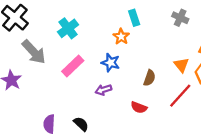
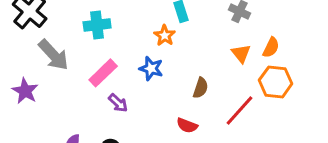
cyan cross: (68, 28) -> (97, 25), turned 30
orange triangle: (181, 65) -> (241, 53), moved
purple arrow: (103, 90) -> (118, 103), moved, turned -119

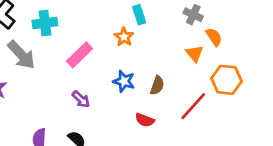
cyan cross: (97, 25) -> (45, 23), moved
orange semicircle: (271, 47) -> (214, 37), moved, turned -60
blue star: (151, 68) -> (124, 81), moved
pink rectangle: (103, 73) -> (80, 55), moved

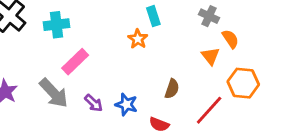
gray arrow: (21, 55) -> (54, 93), moved
pink rectangle: (80, 55) -> (75, 62), moved
blue star: (124, 81) -> (126, 104), moved

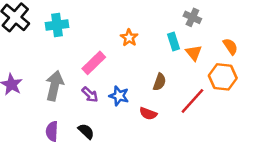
cyan rectangle: (153, 16) -> (173, 41), moved
orange semicircle: (230, 39) -> (230, 46), moved
pink rectangle: (75, 62) -> (94, 63), moved
gray arrow: (54, 93) -> (54, 86), turned -124

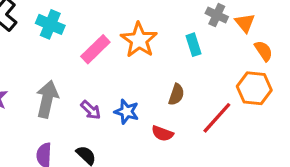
cyan cross: (57, 25) -> (50, 24), turned 30
orange star: (129, 38) -> (139, 40), size x1.6
orange triangle: (194, 53) -> (245, 23), moved
pink rectangle: (94, 63) -> (95, 49), moved

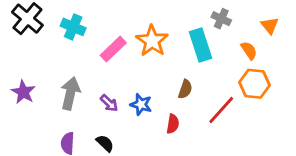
orange triangle: (245, 23) -> (270, 26), moved
cyan rectangle: (193, 45) -> (200, 45), size x1.6
orange semicircle: (264, 51) -> (249, 50), moved
red semicircle: (162, 133) -> (173, 124), turned -102

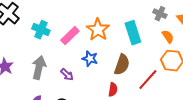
gray cross: (221, 19) -> (160, 14), moved
cyan cross: (73, 27) -> (41, 30), moved
brown semicircle: (185, 89) -> (122, 65), size x1.5
blue star: (141, 104) -> (90, 59), moved

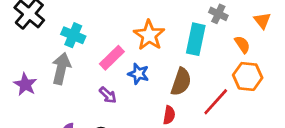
gray cross: (160, 14) -> (218, 14), moved
cyan rectangle: (133, 33) -> (196, 39), turned 30
pink rectangle: (70, 36) -> (112, 58), moved
gray arrow: (39, 68) -> (61, 68), moved

